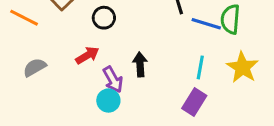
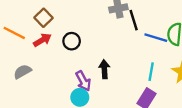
black circle: (104, 18) -> (72, 41), moved
red arrow: (87, 55) -> (42, 40), moved

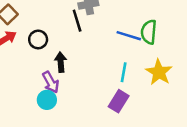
black line: (134, 20) -> (77, 21), moved
black arrow: (104, 69) -> (61, 62), moved

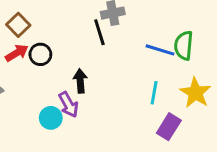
black circle: (38, 39) -> (40, 54), moved
cyan circle: (47, 100) -> (51, 118), moved
purple rectangle: (119, 101) -> (169, 127), moved

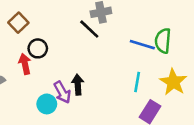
black line: (99, 32) -> (89, 29), turned -30
red arrow: (17, 53) -> (25, 64), moved, turned -72
black arrow: (80, 81) -> (78, 85), moved

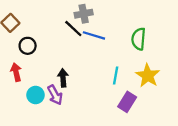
blue line: (142, 45) -> (94, 35), moved
red arrow: (25, 64) -> (16, 72), moved
purple arrow: (62, 92) -> (55, 95), moved

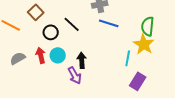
black line: (73, 29) -> (72, 24), moved
yellow star: (148, 76) -> (144, 44), moved
cyan circle: (36, 95) -> (58, 55), moved

